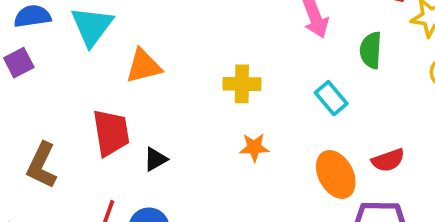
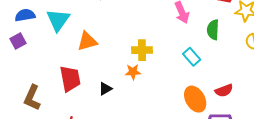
orange star: (254, 147) -> (133, 72), moved
black triangle: (155, 159) -> (105, 89), moved

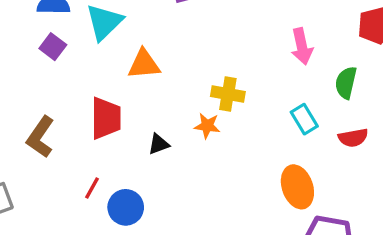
purple square: (18, 41) -> (53, 47), moved, turned -35
red semicircle: (224, 91) -> (353, 138), moved

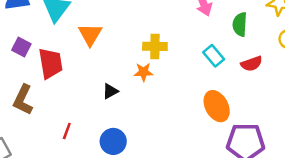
purple square: (53, 47) -> (21, 47), moved
orange triangle: (144, 64) -> (90, 34), turned -45
red trapezoid: (106, 118) -> (51, 63), moved
blue circle: (126, 207) -> (113, 141), moved

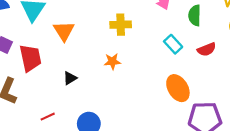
yellow cross: (155, 46) -> (121, 25), moved
black triangle: (110, 91) -> (70, 78), moved
red line: (67, 131) -> (48, 117), turned 48

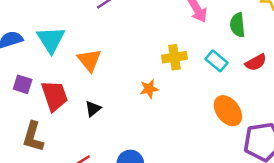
yellow cross: (121, 25) -> (174, 57), moved
black triangle: (70, 78) -> (93, 109), moved

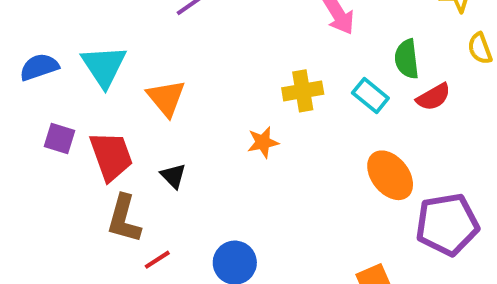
green semicircle: (237, 25) -> (407, 59), moved
black triangle: (93, 109) -> (173, 176), turned -35
brown L-shape: (33, 137) -> (124, 219), moved

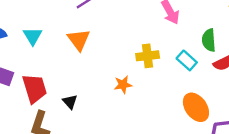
cyan triangle: (104, 66) -> (33, 36), size x0.7
orange triangle: (166, 98) -> (79, 40), moved

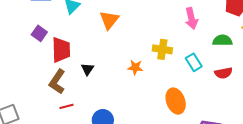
green semicircle: (209, 40) -> (222, 40), moved, turned 78
orange ellipse: (196, 107) -> (176, 101), moved

